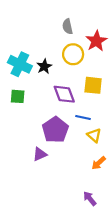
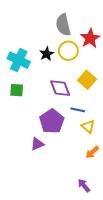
gray semicircle: (68, 27) -> (63, 25), size x1.5
black star: (44, 66) -> (47, 54), moved
yellow square: (93, 85) -> (87, 80), turned 36

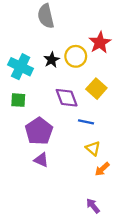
gray semicircle: (63, 25) -> (46, 16), moved
purple pentagon: (52, 121) -> (39, 131), moved
yellow triangle: (88, 126) -> (93, 148), moved
purple triangle: (37, 144) -> (41, 160), turned 48

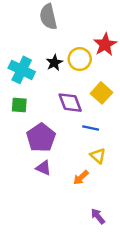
orange arrow: (102, 169) -> (81, 178), moved

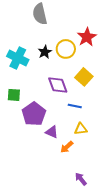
green square: (19, 105) -> (14, 95), moved
yellow triangle: (98, 156) -> (81, 129), turned -48
purple triangle: (43, 168) -> (52, 132), moved

